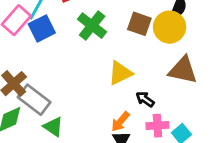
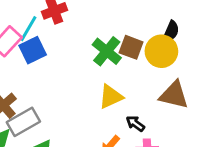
green cross: (92, 26) -> (107, 51), moved
gray rectangle: (34, 100) -> (23, 122), turned -68

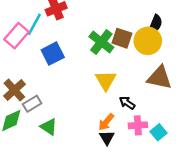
blue square: (33, 50) -> (53, 54), moved
yellow triangle: (111, 97) -> (106, 80), turned -35
gray rectangle: (23, 122) -> (32, 104), size x0.7

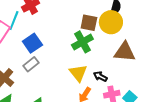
green cross: (101, 42) -> (82, 42), moved, turned 30
yellow triangle: (106, 80) -> (78, 73), moved
gray rectangle: (32, 104) -> (31, 64), moved

